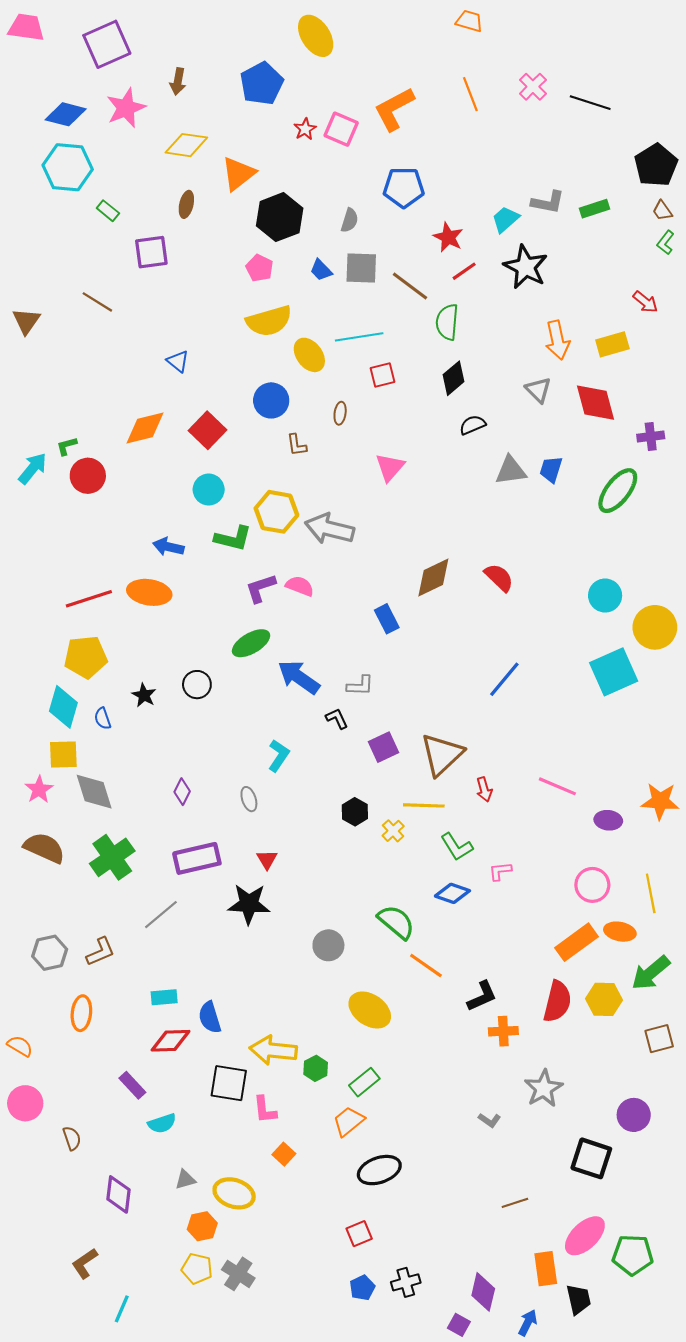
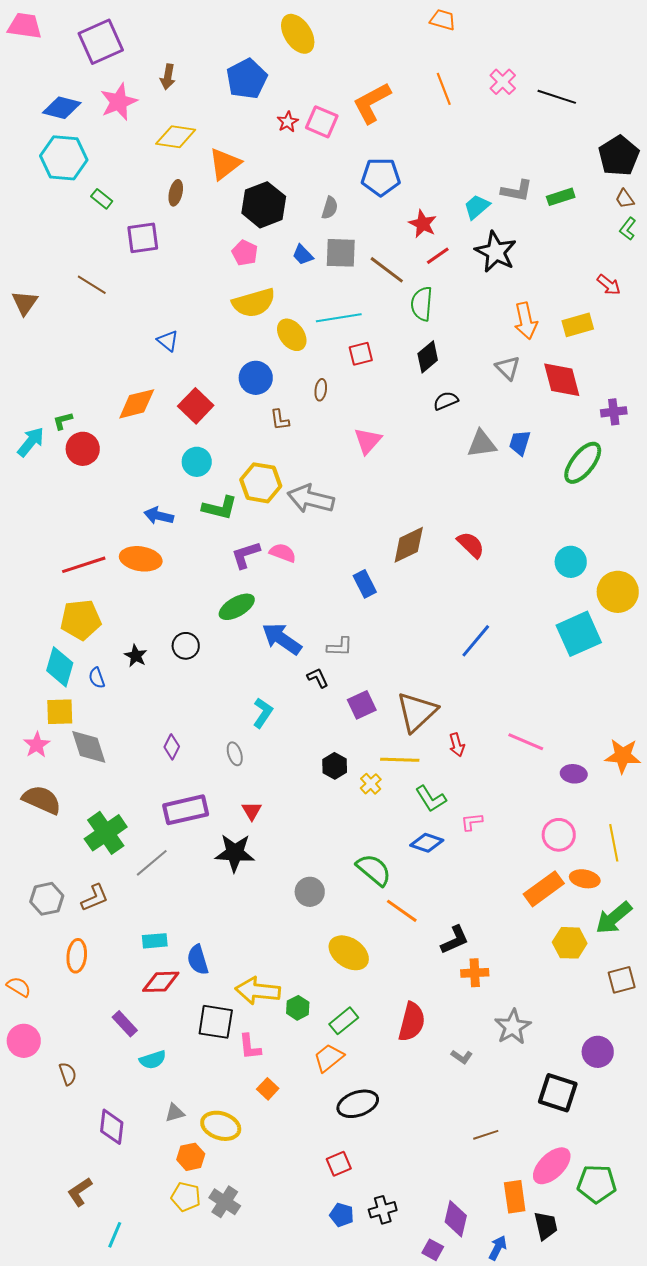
green cross: (112, 857) -> (106, 833), moved
red semicircle: (557, 1002) -> (412, 1022), moved
blue pentagon: (362, 1288) -> (342, 1215), turned -30

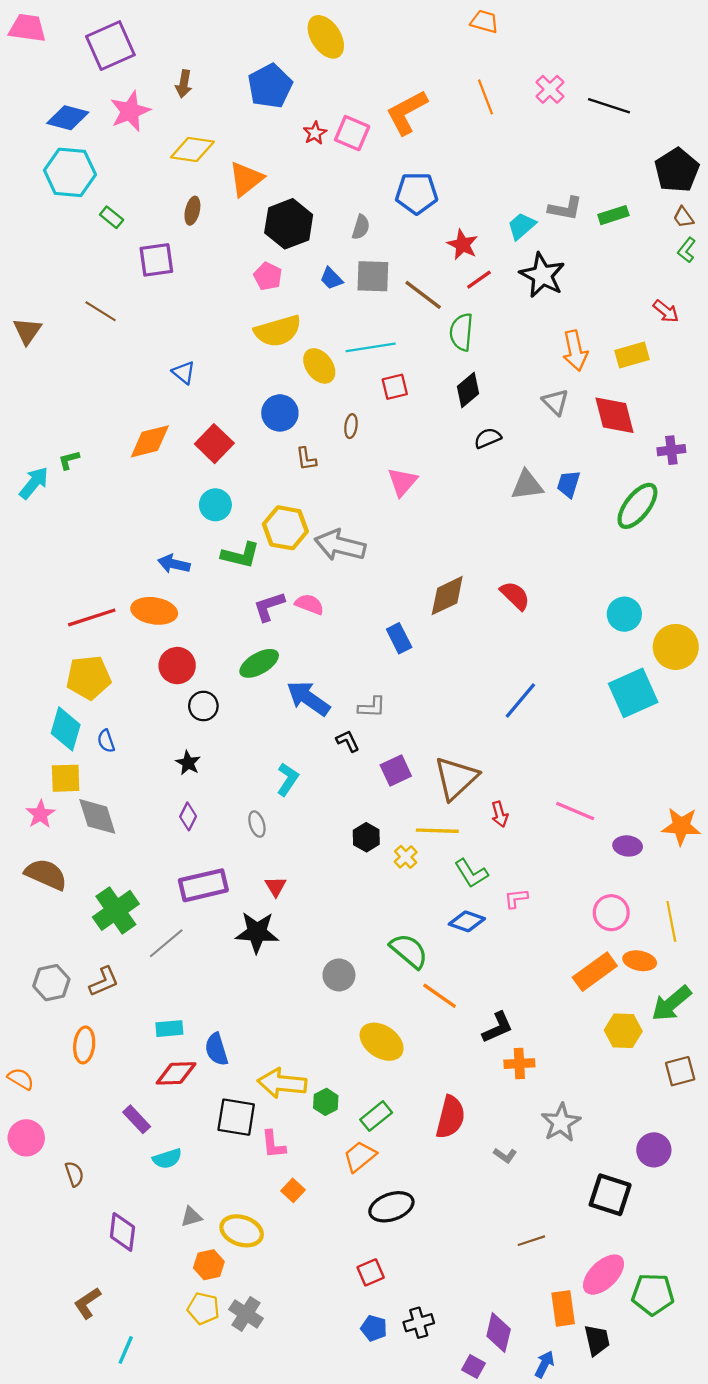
red circle: (83, 449) -> (177, 666), moved
black star: (136, 656) -> (188, 763), moved

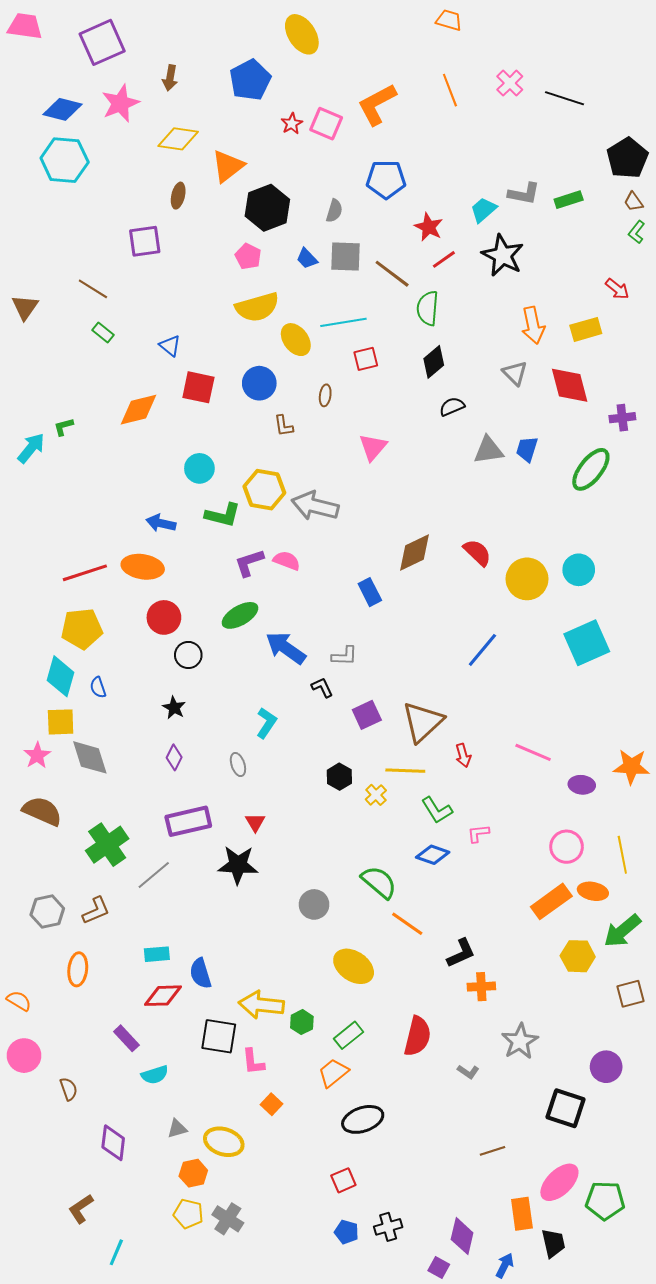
green rectangle: (112, 217) -> (103, 332), moved
red square: (214, 444) -> (198, 387), moved, turned -32
yellow circle: (676, 647) -> (527, 579), moved

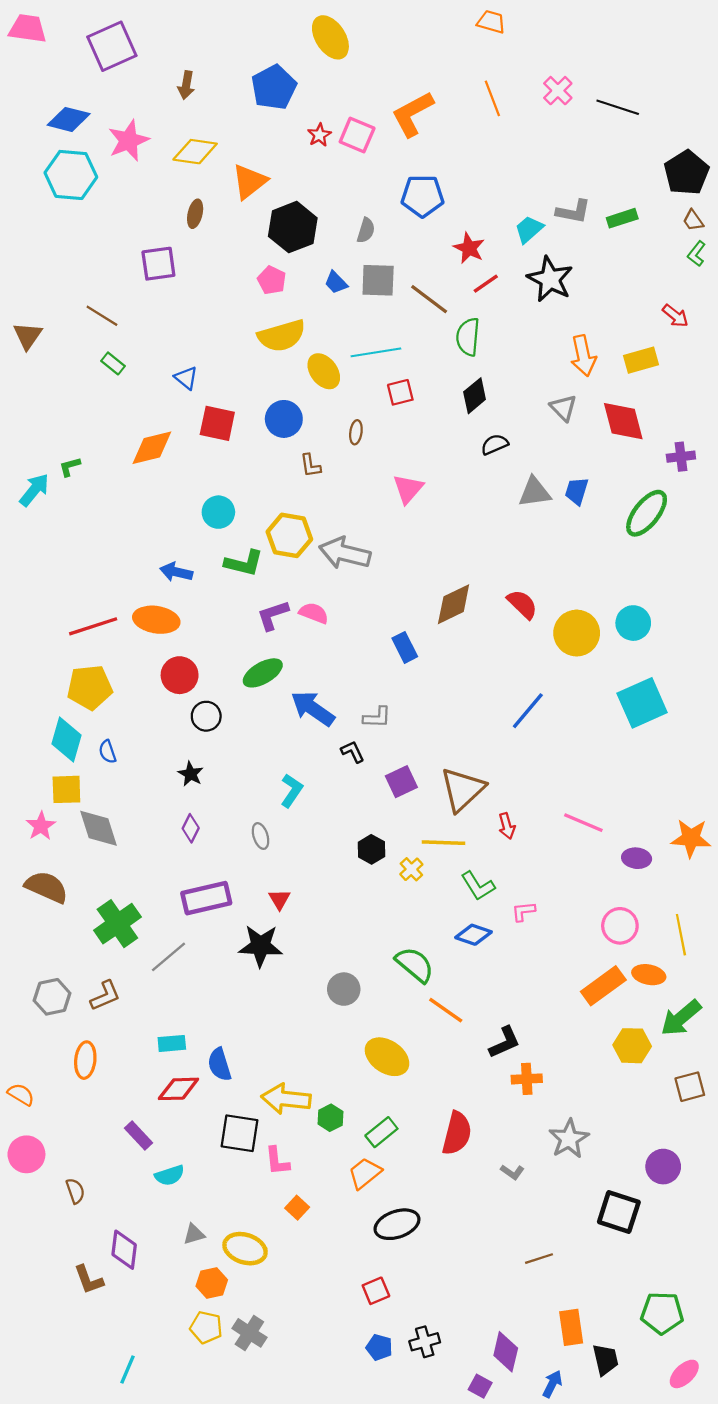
pink star: (120, 103) -> (129, 141), moved
pink ellipse: (559, 1182) -> (684, 1374), moved, size x0.7
brown L-shape: (81, 1209) -> (89, 1280), moved, turned -76

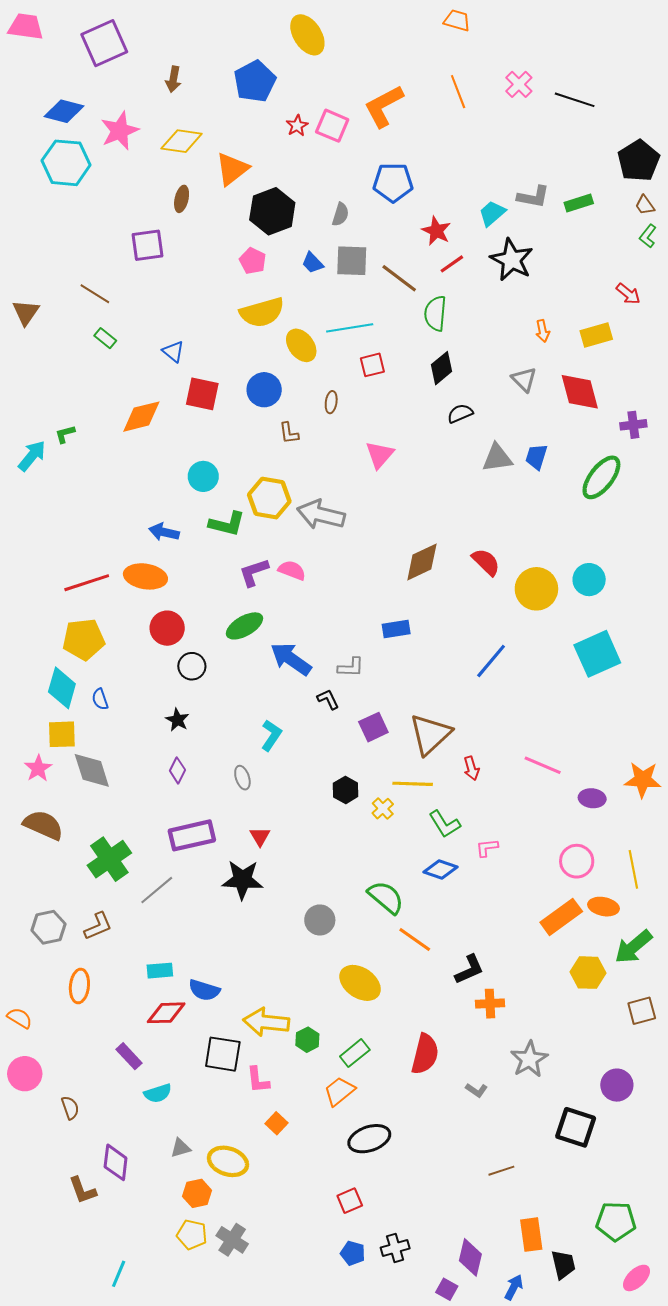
orange arrow: (583, 356) -> (543, 331), size x0.6
blue rectangle: (405, 647) -> (396, 629), moved, turned -72
blue semicircle: (219, 1064) -> (204, 990), turned -56

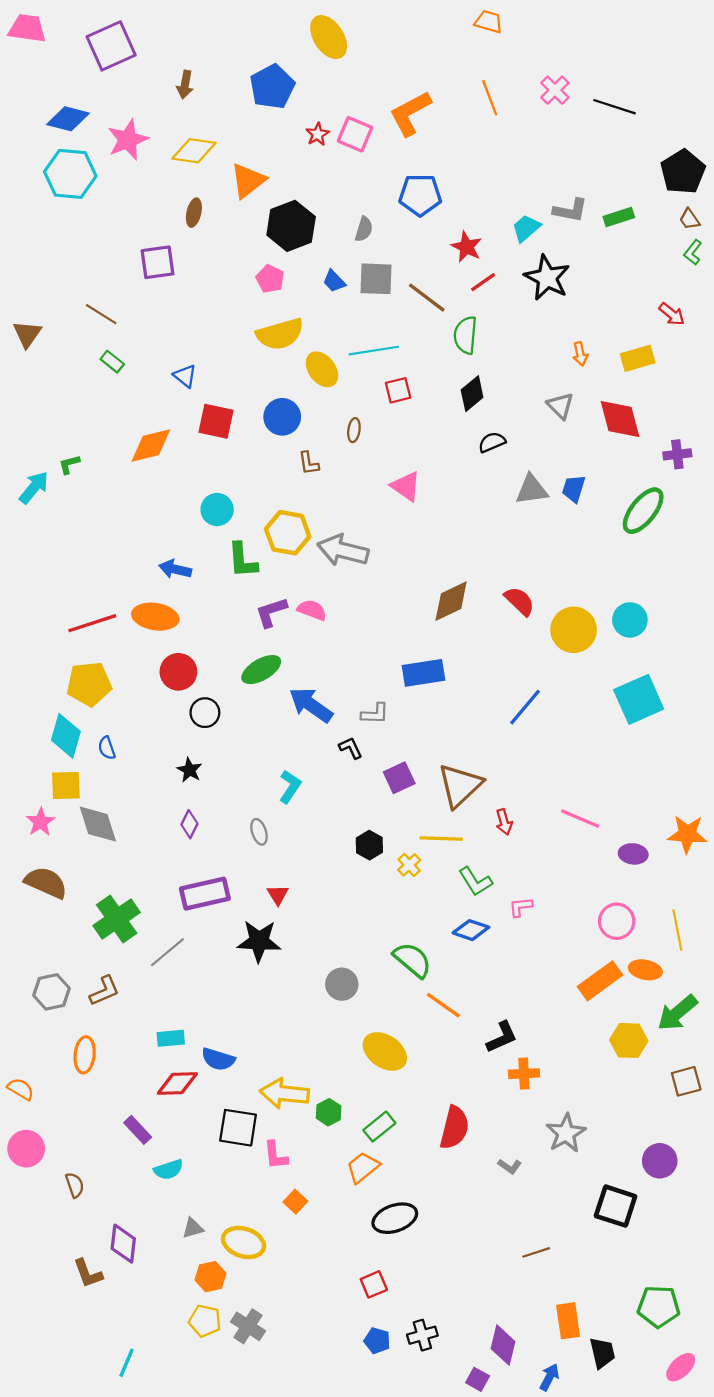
pink triangle: (380, 455) -> (406, 486), turned -36
green L-shape: (227, 524) -> (242, 560), turned 72
blue rectangle: (396, 629) -> (423, 673), size x1.4

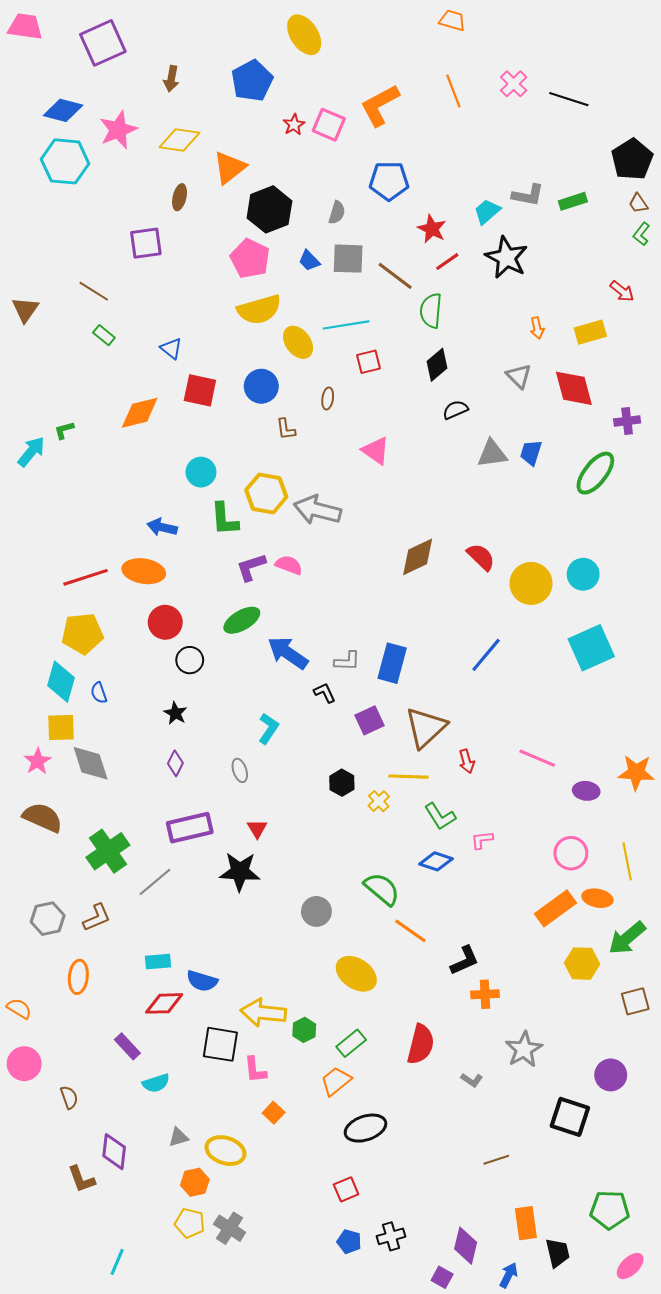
pink pentagon: (270, 279) -> (250, 259), size x1.5
blue rectangle: (423, 673) -> (392, 663), moved, turned -66

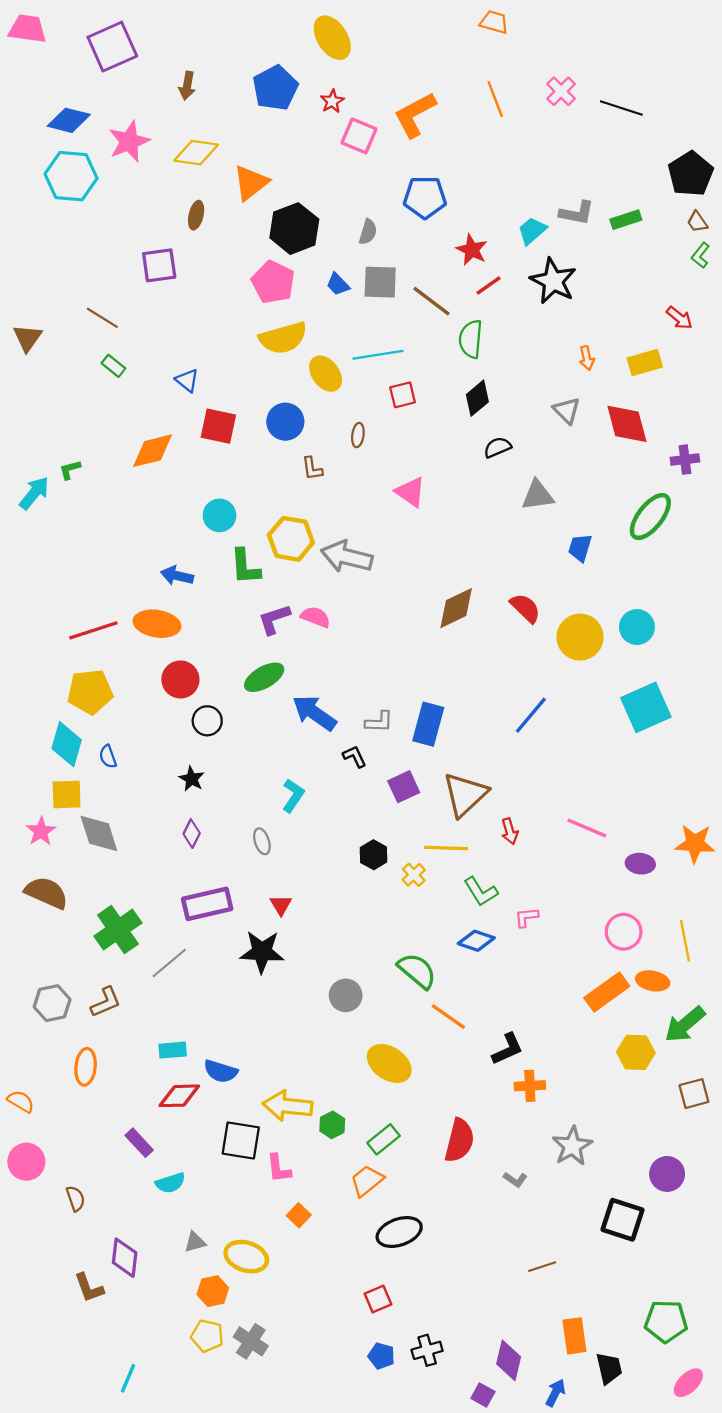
red star: (294, 125) -> (332, 101), moved
blue trapezoid: (531, 453) -> (580, 548), moved

